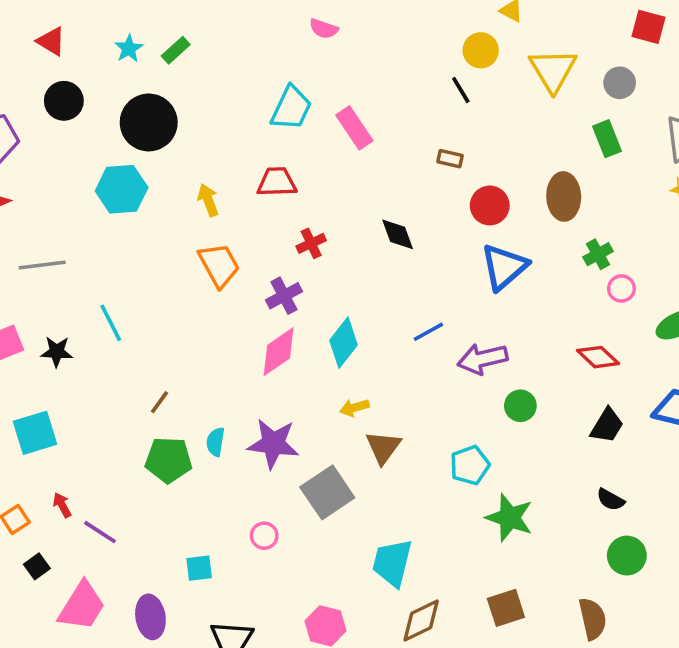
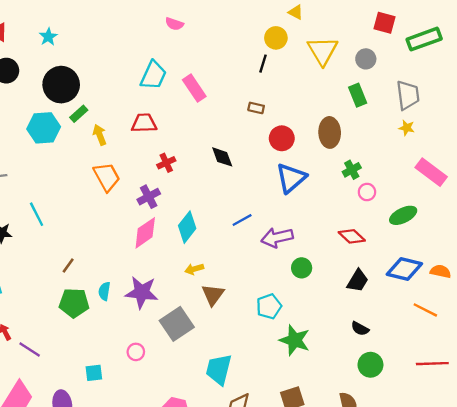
green rectangle: (176, 50) -> (79, 114), moved
black line: (461, 90) -> (263, 64), turned 48

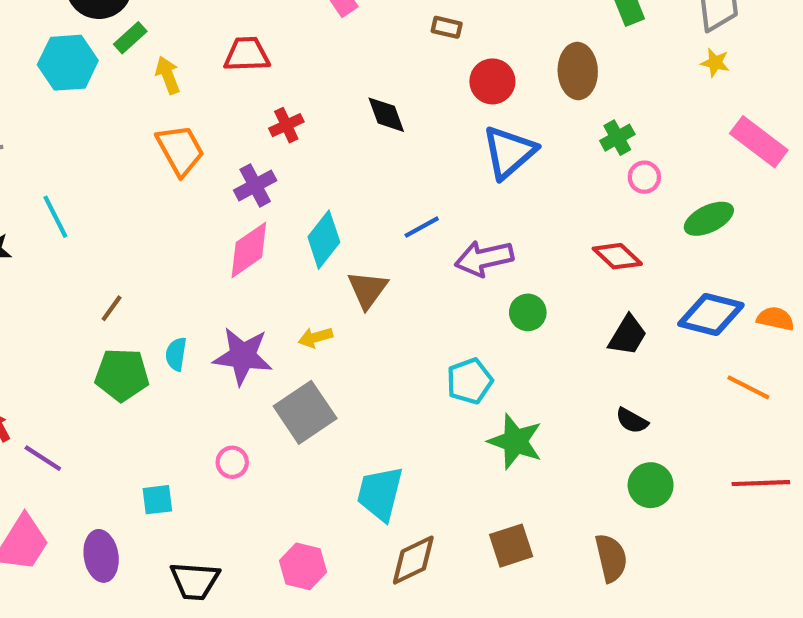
yellow arrow: (194, 269) -> (315, 337), moved
brown triangle: (213, 295) -> (368, 290), moved

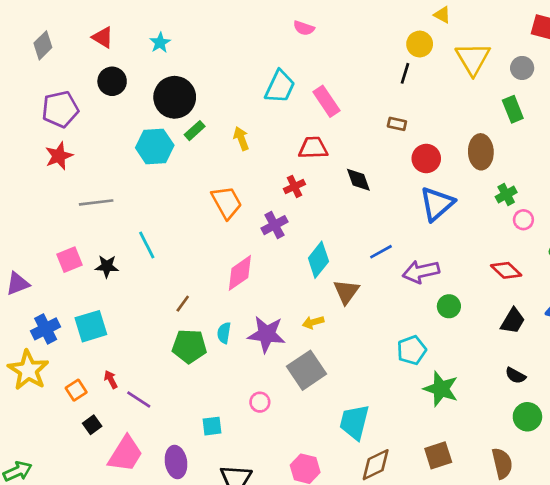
red trapezoid: (247, 54) -> (313, 148), moved
yellow arrow: (168, 75) -> (241, 139), moved
pink diamond: (249, 250) -> (240, 273), moved

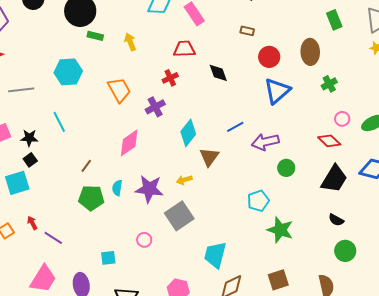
green rectangle: (195, 131) -> (95, 36), turned 56
cyan hexagon: (155, 147) -> (68, 72), moved
pink circle: (523, 220) -> (342, 119), moved
black trapezoid: (513, 321) -> (334, 179), size x1.4
black square: (92, 425) -> (30, 160), moved

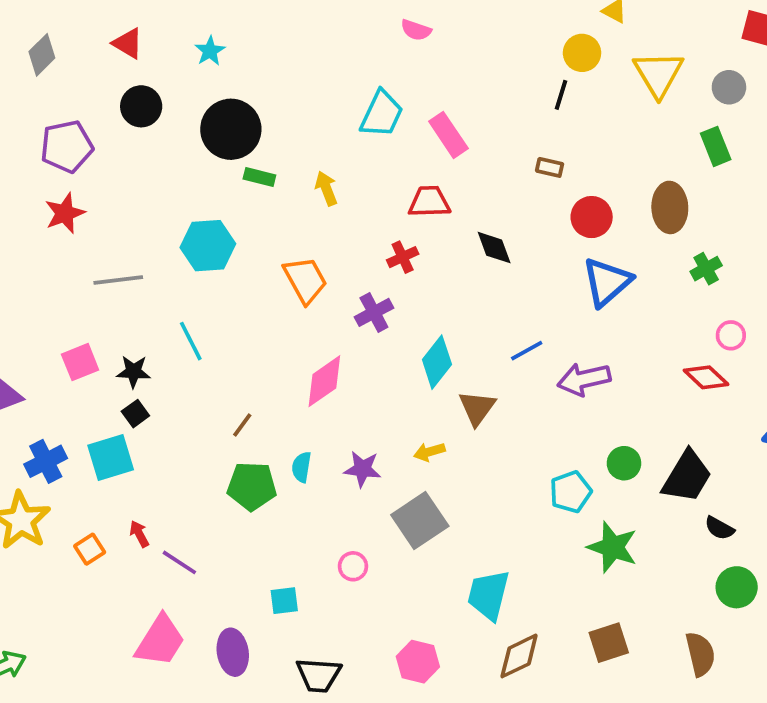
green circle: (286, 168) -> (624, 463), moved
black trapezoid: (334, 179) -> (687, 477), moved
purple star: (149, 189) -> (363, 469), size x0.7

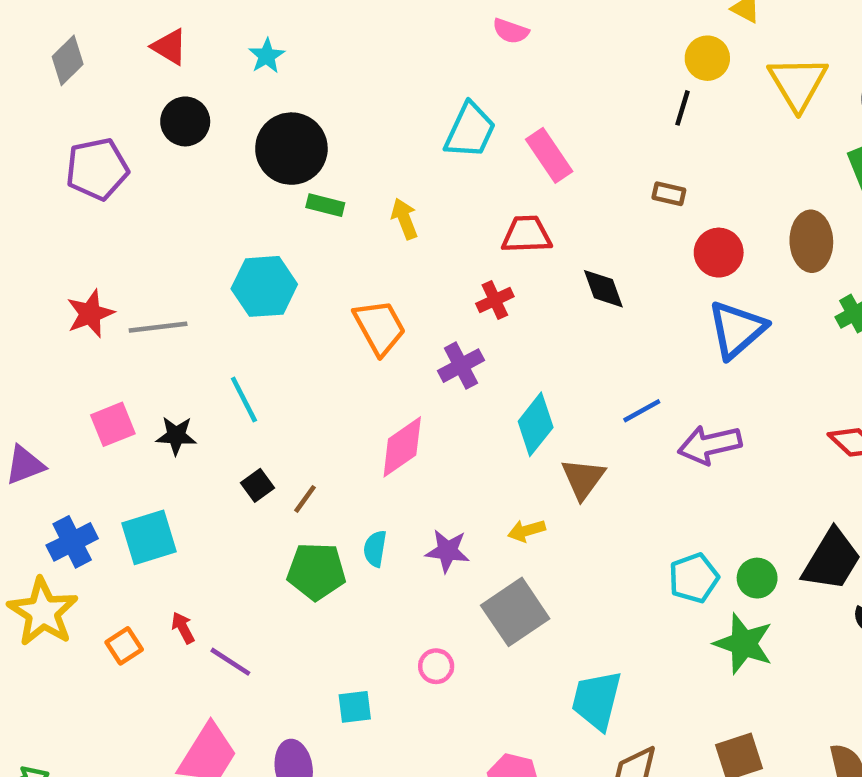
red star: (65, 213) -> (90, 314), moved
black square: (135, 414) -> (258, 485), moved
green circle: (624, 463) -> (757, 578), moved

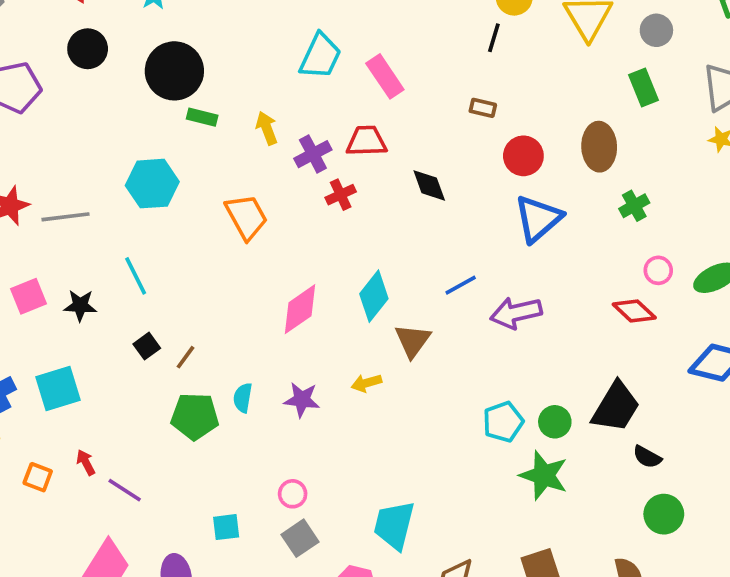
purple cross: (461, 366) -> (313, 154), moved
pink diamond: (402, 447) -> (300, 309), moved
gray square: (515, 612) -> (300, 538), moved, size x0.7
orange square: (124, 646) -> (38, 477), turned -36
cyan trapezoid: (597, 700) -> (394, 525), moved

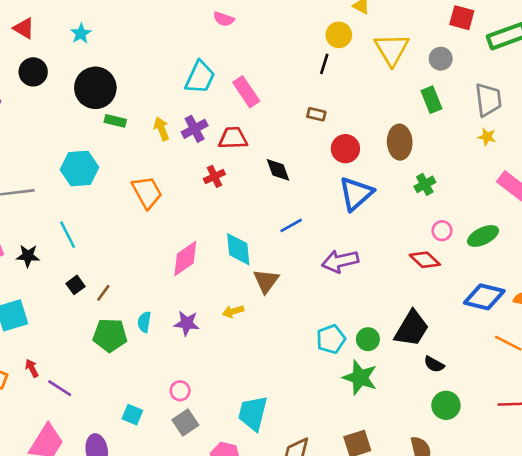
purple cross: (313, 154) -> (195, 129), moved
blue line: (461, 285) -> (291, 225), moved
cyan diamond: (374, 296) -> (238, 249), turned -44
cyan square: (226, 527) -> (132, 415), turned 30

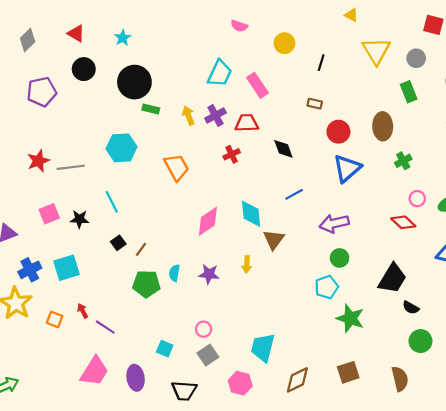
yellow circle: (339, 35) -> (284, 43), moved
yellow arrow: (233, 311) -> (247, 264), turned -70
green circle: (368, 339) -> (340, 258), moved

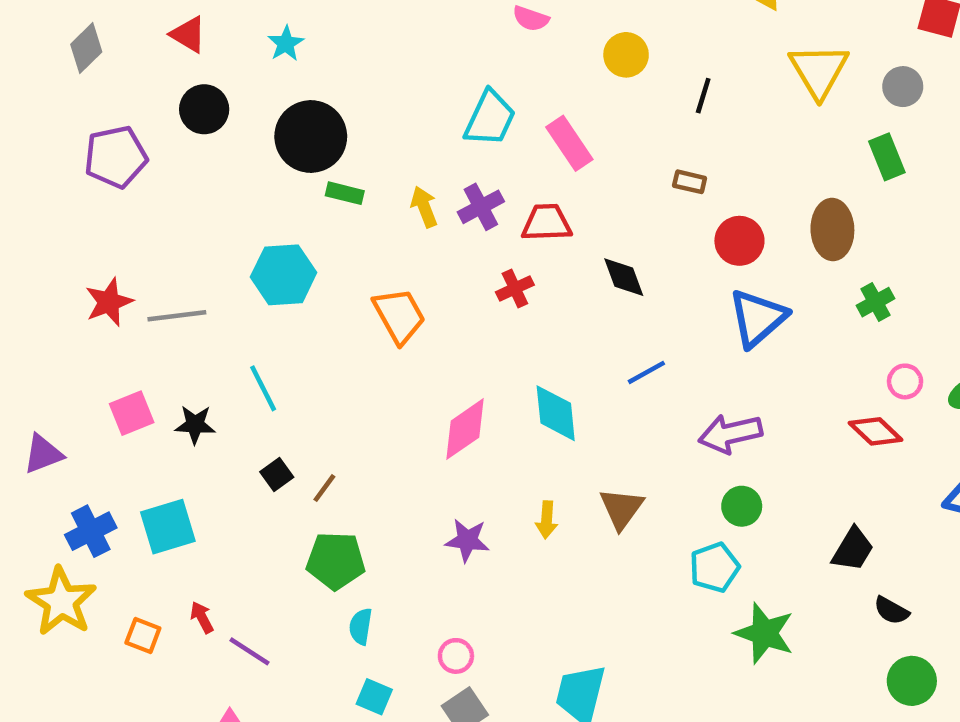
brown triangle: (274, 240) -> (621, 508), moved
cyan semicircle: (174, 273) -> (361, 626), moved
black trapezoid: (392, 278) -> (853, 549), size x0.7

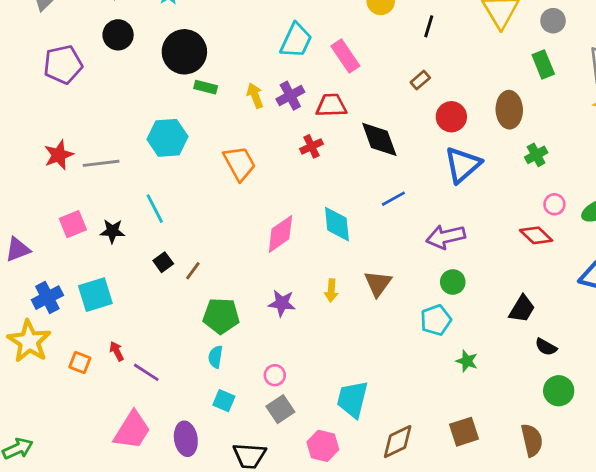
brown rectangle: (690, 182) -> (420, 80), turned -54
black diamond: (624, 277) -> (379, 139), size x1.4
green pentagon: (336, 561) -> (221, 316), moved
green star: (764, 633) -> (467, 361), size x0.6

